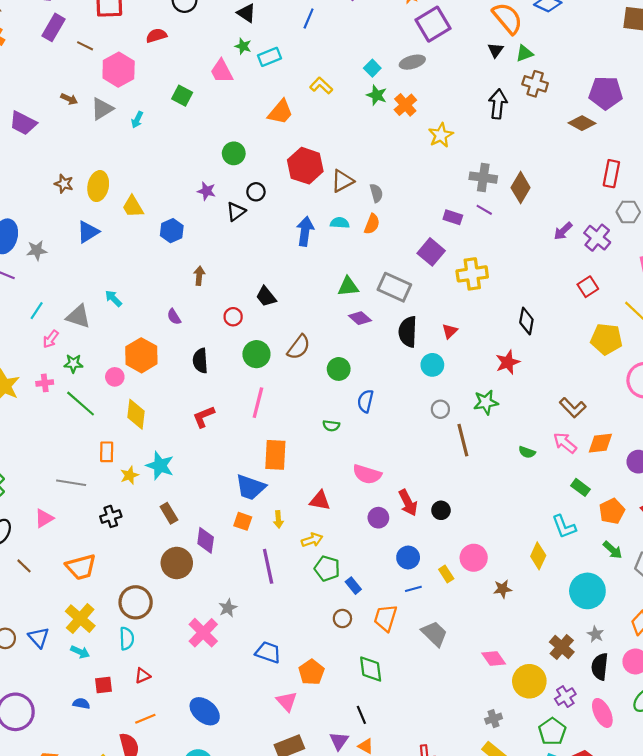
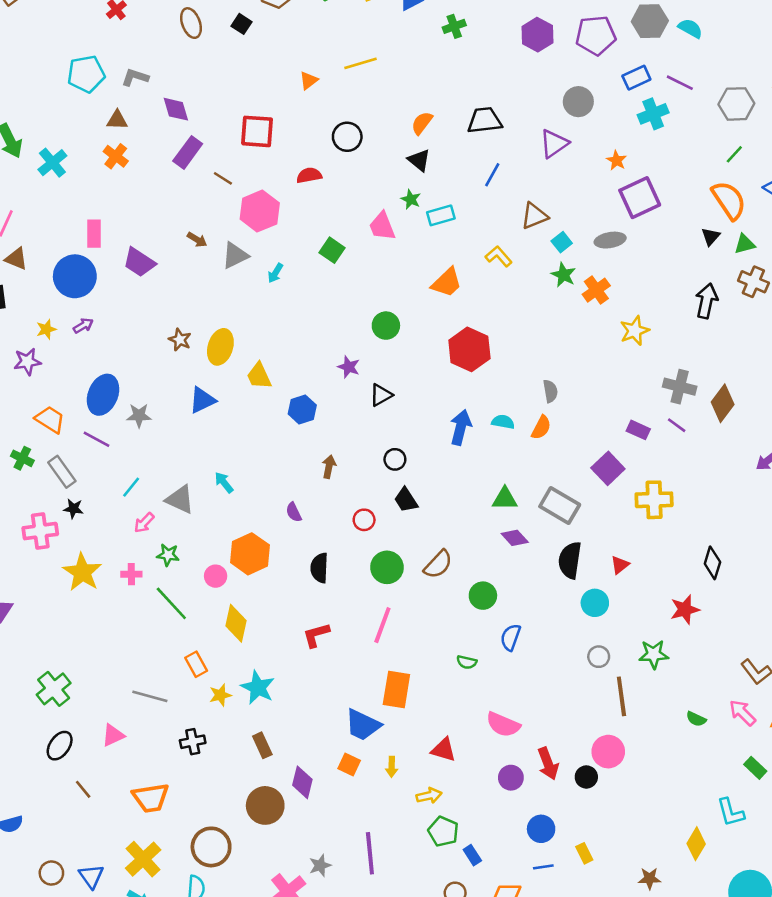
brown triangle: (342, 181) -> (534, 216), moved
black circle: (256, 192) -> (395, 459), moved
orange rectangle: (107, 452) -> (196, 664), turned -36
pink circle: (474, 558) -> (608, 752), moved
purple line: (268, 566) -> (370, 853), moved

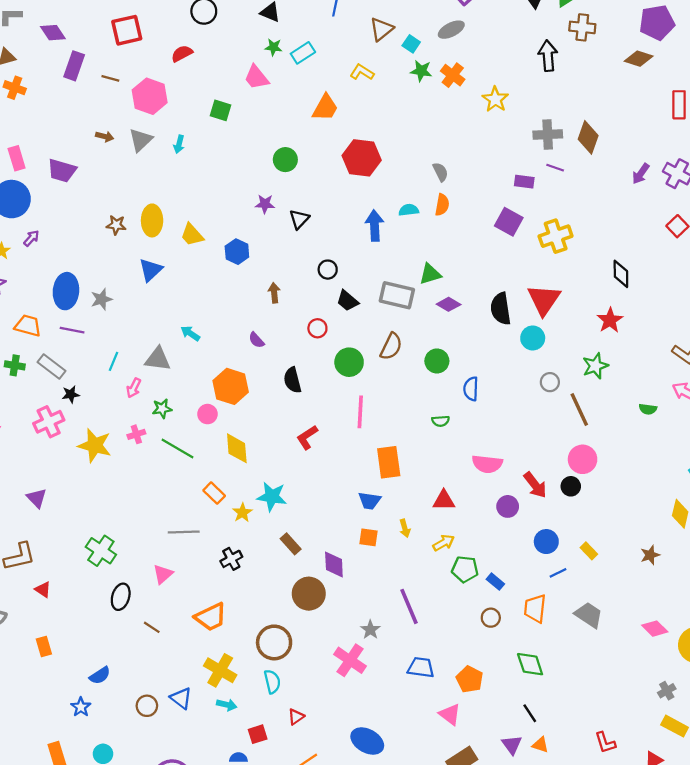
gray rectangle: (560, 505) -> (397, 295), moved
red triangle: (620, 565) -> (544, 300), size x2.0
blue trapezoid: (363, 725) -> (370, 501), size x0.7

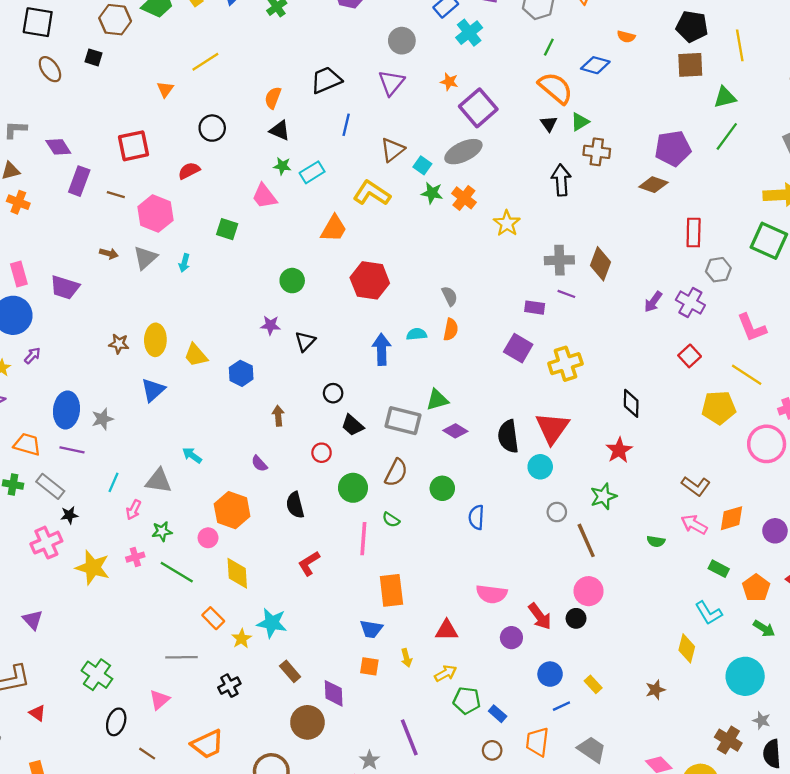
gray ellipse: (451, 30) -> (463, 152), size x1.4
yellow L-shape: (362, 72) -> (372, 193), size x1.5
green semicircle: (441, 421) -> (391, 520), moved, turned 36

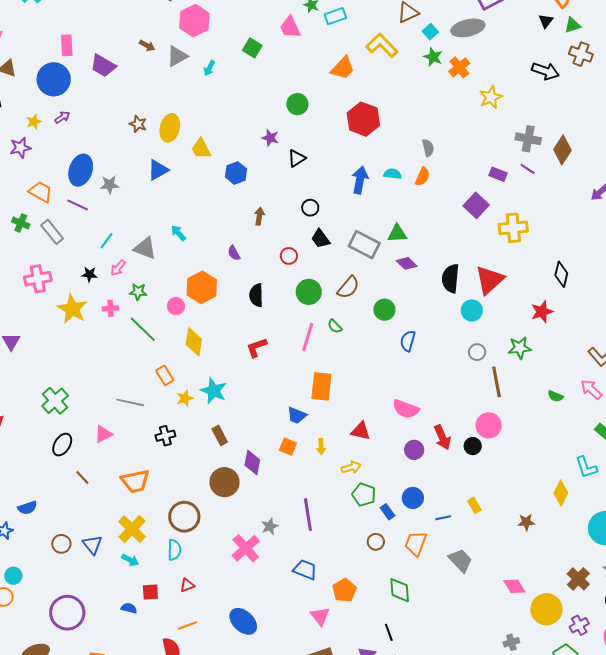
black arrow: (561, 180) -> (545, 71), turned 100
black star: (69, 515) -> (89, 274), moved
blue circle: (550, 674) -> (413, 498), moved

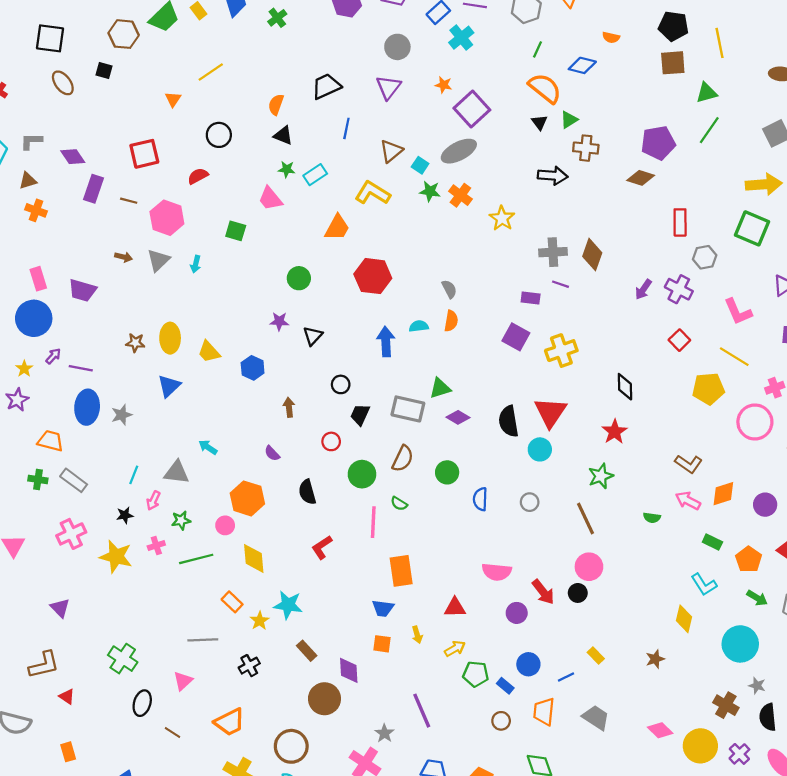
purple line: (78, 205) -> (81, 368), moved
black trapezoid: (321, 239) -> (360, 415), turned 75
green line: (143, 329) -> (196, 559), turned -44
gray circle: (477, 352) -> (530, 502), moved

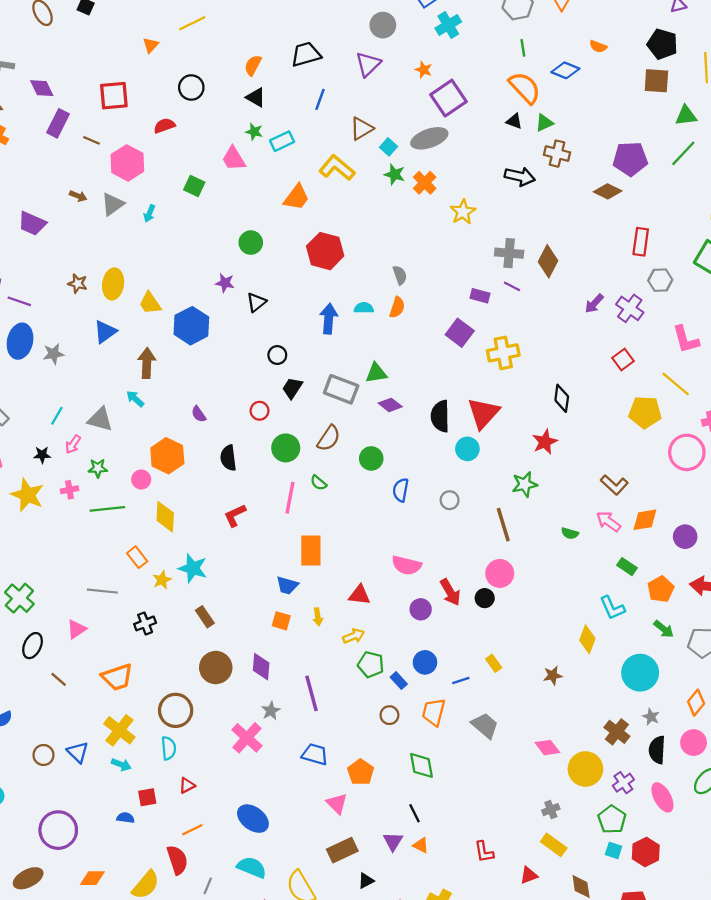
green line: (538, 49) -> (523, 48), turned -42
black triangle: (539, 122) -> (514, 121), turned -42
blue hexagon: (253, 368) -> (191, 326), size x1.5
brown arrow: (289, 407) -> (147, 363), moved, size x1.5
purple diamond: (349, 670) -> (261, 667), moved

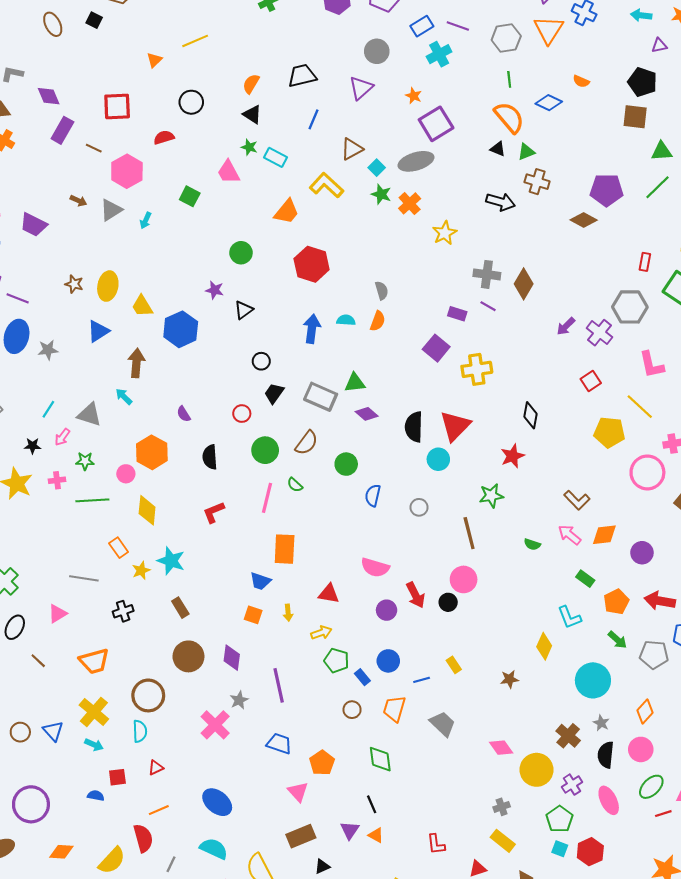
cyan rectangle: (282, 141) -> (275, 157), turned 50
red rectangle: (641, 242) -> (645, 262), moved, size x0.7
gray hexagon: (660, 280) -> (630, 307), size x1.5

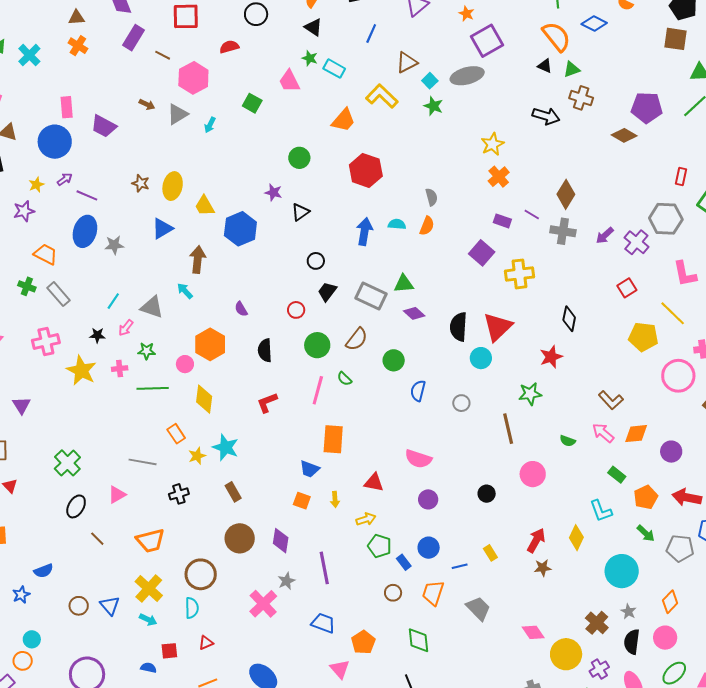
orange cross: (410, 203) -> (499, 177), moved
gray cross: (487, 274) -> (563, 231), moved
pink circle: (464, 579) -> (533, 474), moved
red arrow: (416, 595) -> (536, 540), moved, turned -125

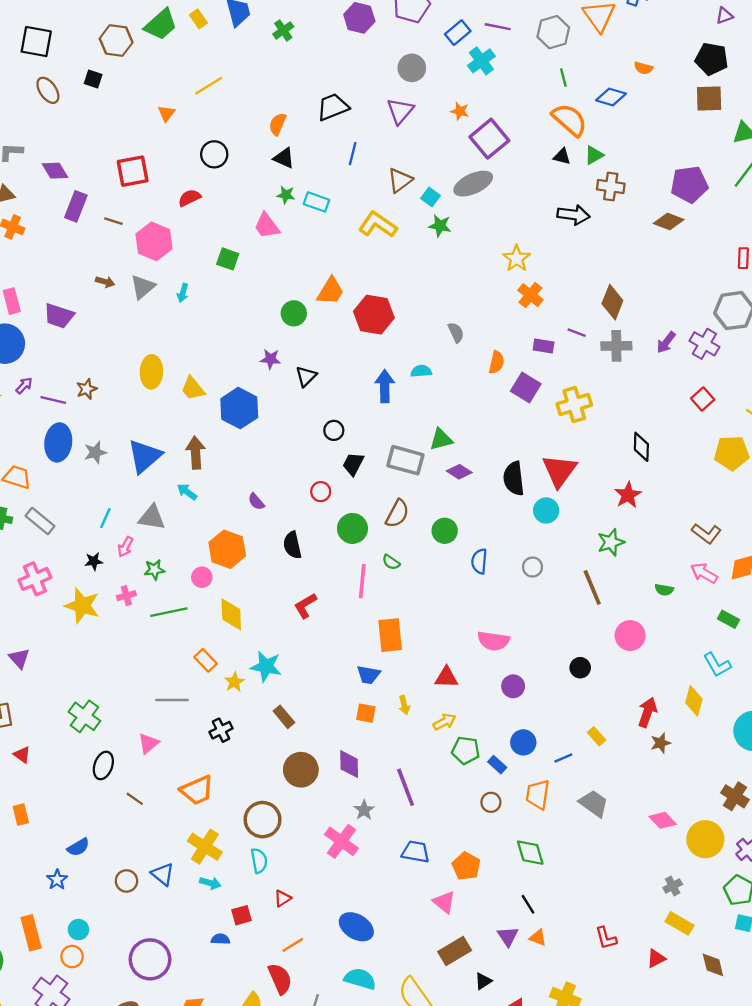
orange trapezoid: (343, 120) -> (331, 291), moved
brown star: (141, 183) -> (87, 389), moved, turned -30
orange semicircle: (427, 226) -> (497, 362), moved
blue triangle: (162, 229) -> (145, 456), moved, size x1.4

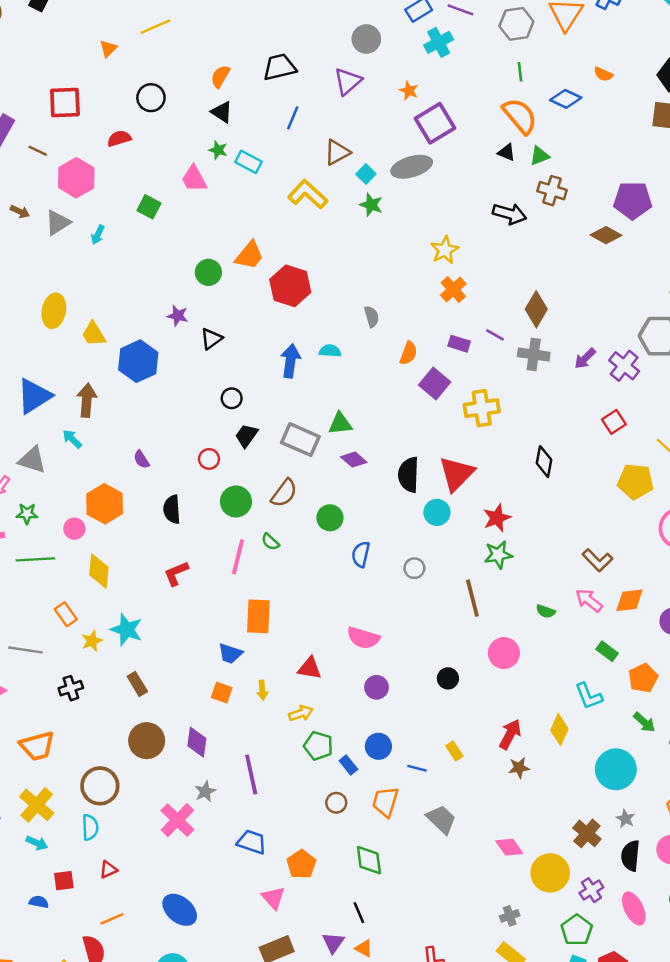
red star: (628, 495) -> (497, 518), moved
blue line: (563, 758) -> (417, 768), turned 30

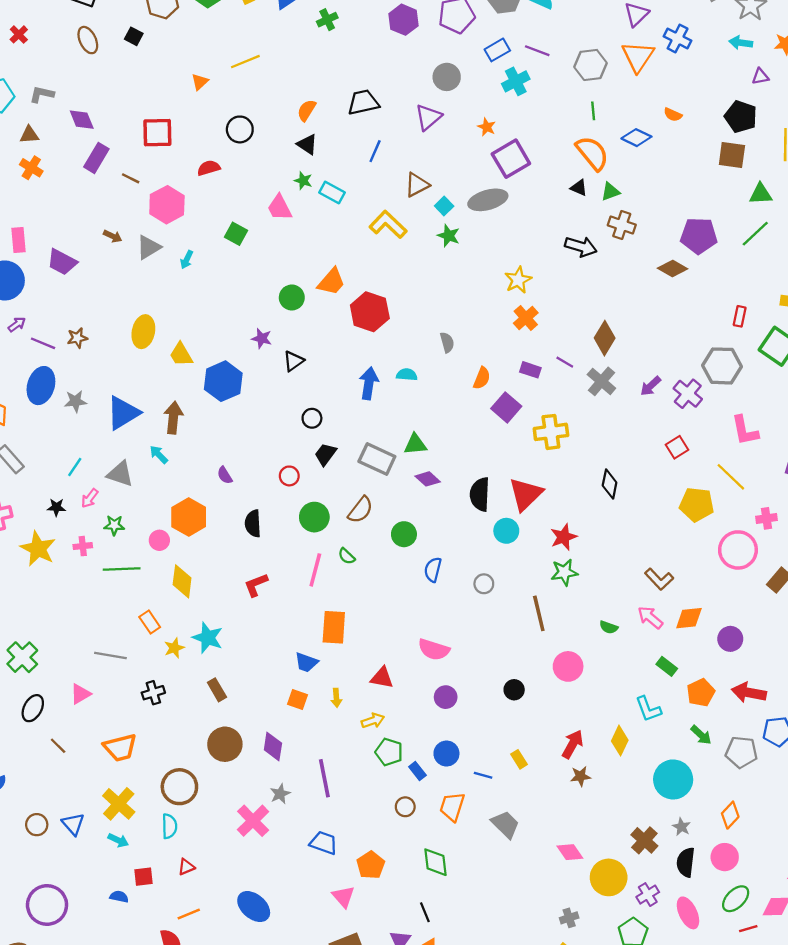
gray cross: (534, 354) -> (601, 381), turned 32

